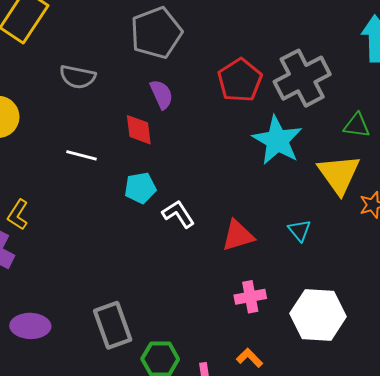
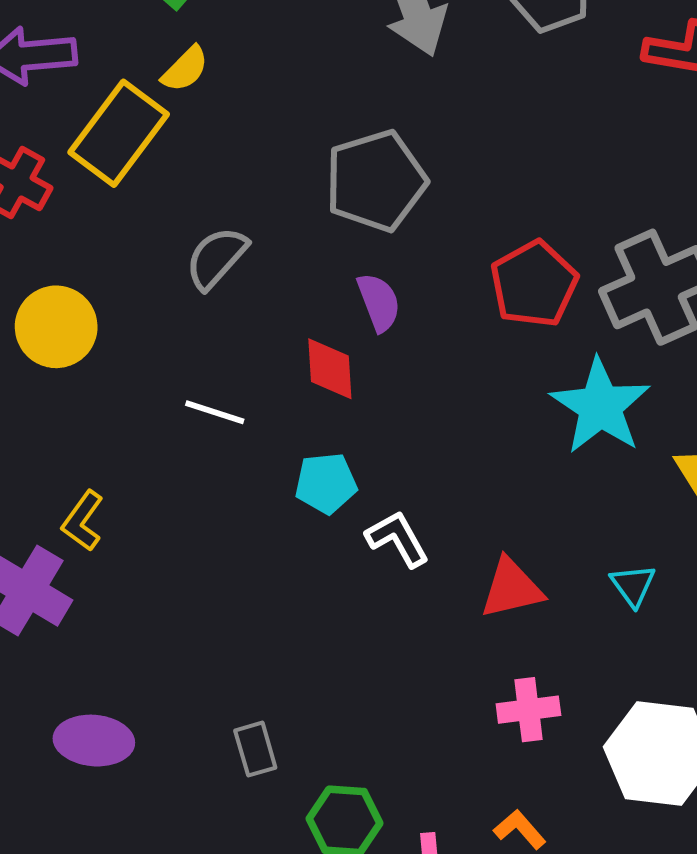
gray semicircle: (78, 77) -> (216, 258), turned 117
gray rectangle: (113, 325) -> (255, 749), size x0.6

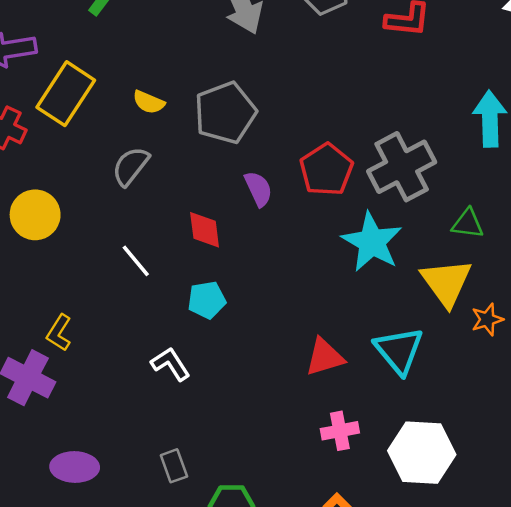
yellow semicircle: (185, 69) -> (149, 102), moved, turned 72
purple semicircle: (379, 302) -> (258, 189), moved
white line: (215, 412) -> (136, 261), turned 36
white L-shape: (398, 539) -> (171, 364), moved
cyan triangle: (633, 585) -> (399, 350), size x1.8

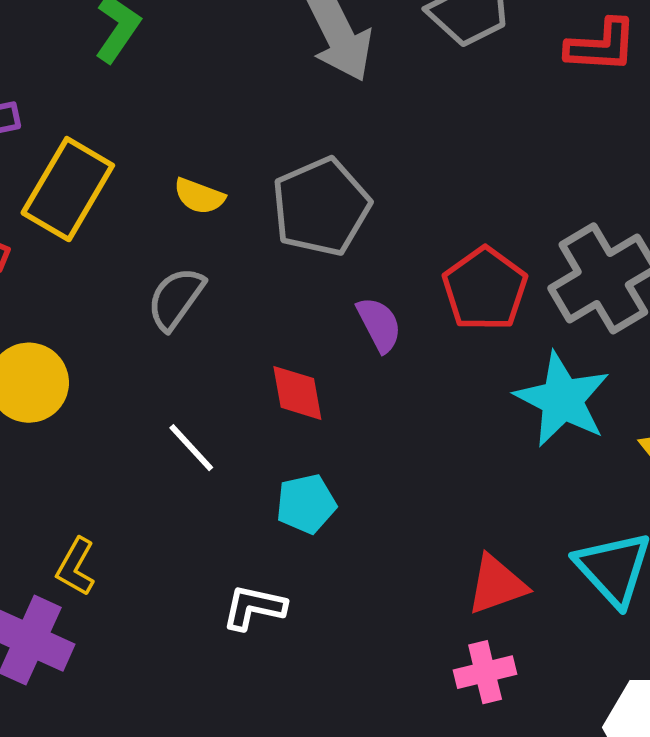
white L-shape: (171, 364) -> (254, 607), turned -42
pink cross: (340, 431) -> (485, 672), moved

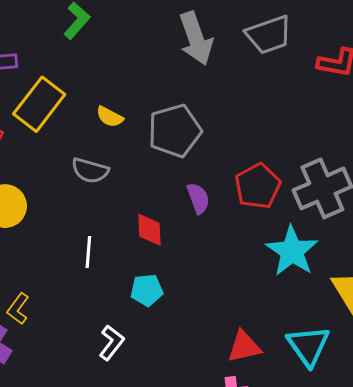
gray semicircle: (176, 299) -> (90, 171), turned -117
white line: (191, 448) -> (88, 252), turned 40
white L-shape: (254, 607) -> (112, 343), turned 108

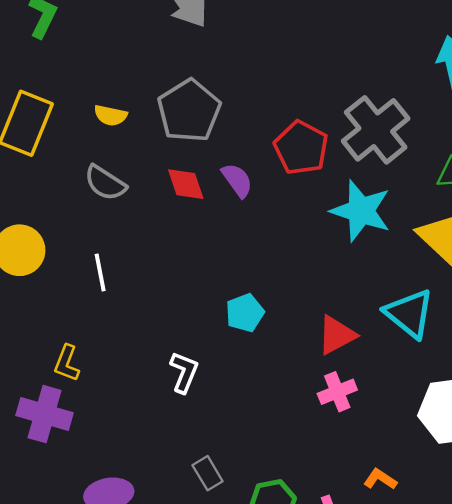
gray semicircle: (90, 171) -> (105, 183), turned 33
red diamond: (149, 230) -> (186, 184), moved
white line: (88, 252) -> (100, 272), moved
cyan pentagon: (147, 290) -> (245, 313), moved

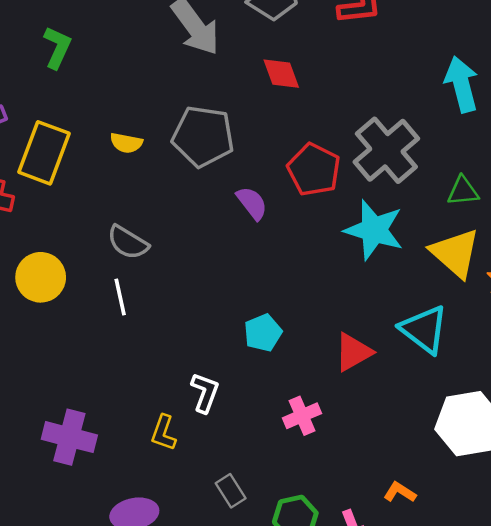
gray pentagon: (189, 111) -> (203, 136), turned -30
gray semicircle: (105, 183) -> (128, 242), moved
red diamond: (186, 184) -> (281, 74), moved
yellow L-shape: (67, 363) -> (164, 433), moved
pink cross: (337, 392) -> (302, 416), moved

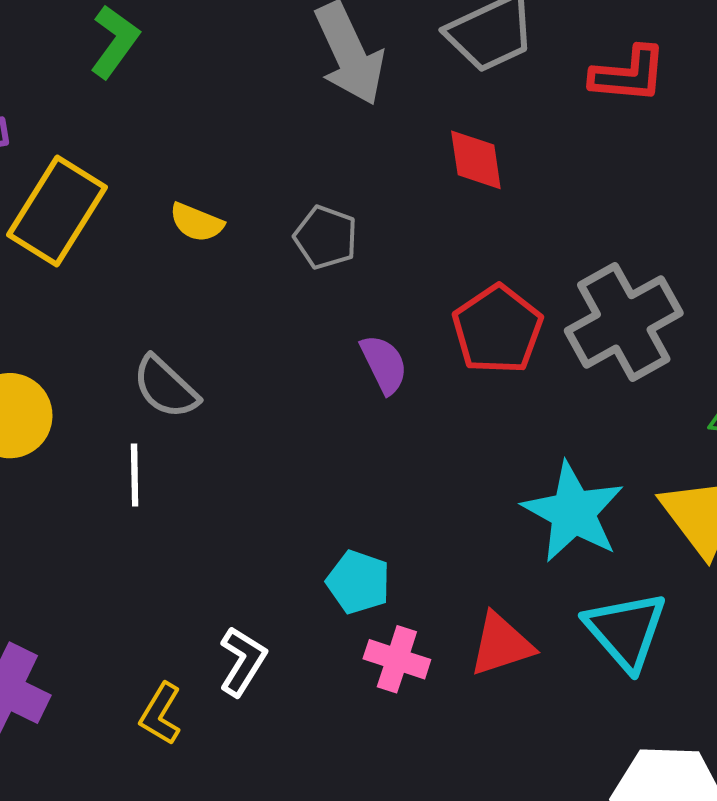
gray pentagon: (203, 136) -> (326, 237), size x0.6
cyan star: (374, 230) -> (573, 512), moved
cyan pentagon: (263, 333) -> (358, 582), turned 30
pink cross: (302, 416) -> (397, 659), moved, turned 30

